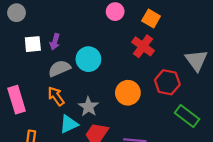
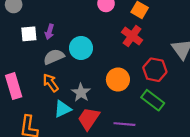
green rectangle: (187, 116) -> (153, 100), moved

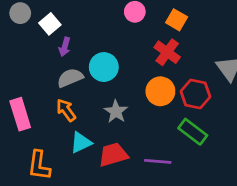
white square: (29, 34) -> (50, 24), moved, turned -35
orange circle: (118, 80) -> (160, 91), moved
gray star: (81, 93) -> (116, 112), moved
red trapezoid: (89, 119) -> (113, 155), turned 40

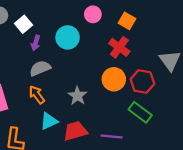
cyan circle: (104, 67) -> (68, 37), moved

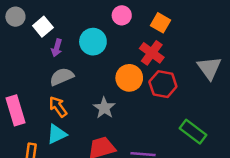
orange circle: (114, 79) -> (129, 78), moved
red hexagon: (142, 81) -> (163, 84), moved
green rectangle: (140, 112) -> (193, 132), moved
cyan triangle: (49, 121) -> (57, 134), moved

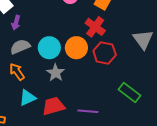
cyan circle: (93, 42) -> (49, 48), moved
cyan triangle: (57, 134) -> (27, 98), moved

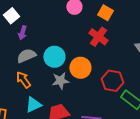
orange circle: (76, 48) -> (80, 68), moved
red hexagon: (105, 53) -> (112, 81), moved
gray star: (56, 73) -> (60, 81), turned 30

